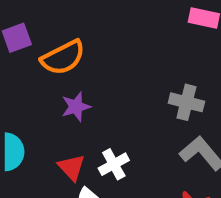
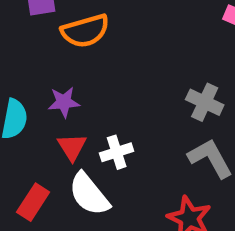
purple star: (76, 107) -> (64, 102), moved

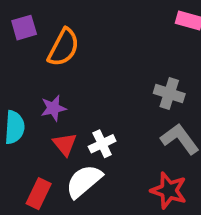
orange semicircle: (85, 31) -> (63, 47), turned -39
white semicircle: (89, 194) -> (84, 181), turned 96

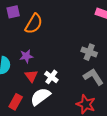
white cross: (102, 144) -> (51, 77), turned -32

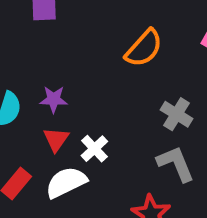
orange semicircle: (34, 24) -> (144, 48), moved

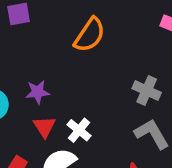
orange semicircle: (144, 48) -> (90, 35), moved

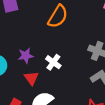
white cross: (79, 130) -> (53, 62), moved

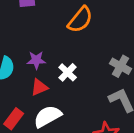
red triangle: (31, 78) -> (39, 87), turned 35

